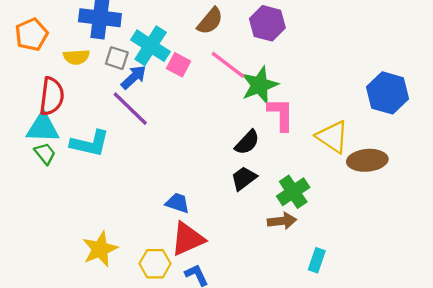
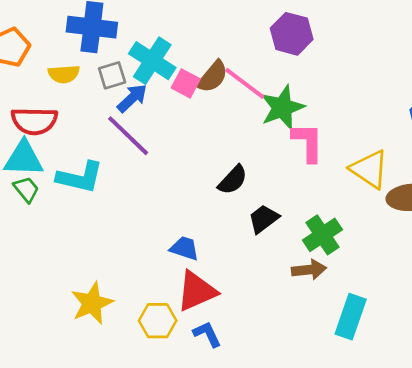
brown semicircle: (210, 21) -> (213, 77), moved
gray square: (117, 58) -> (112, 75), turned -35
red semicircle: (52, 96) -> (34, 121), turned 84
black semicircle: (247, 142) -> (233, 180), moved
cyan rectangle: (317, 260) -> (351, 317), size x1.5

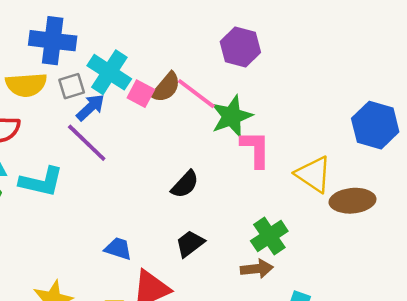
yellow semicircle: (64, 74) -> (26, 85), size x1.4
black trapezoid: (263, 219) -> (190, 244), moved
blue trapezoid: (184, 248) -> (118, 249), moved

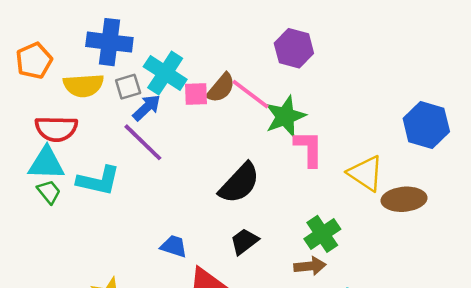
pink square: (141, 94) -> (196, 94), turned -30
black semicircle: (185, 184) -> (239, 183), size x1.5

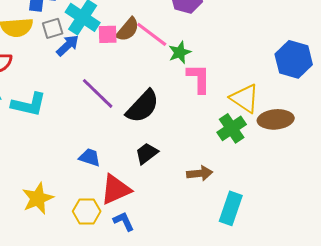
green star: (285, 116) -> (180, 52), size x0.7
purple line: (143, 142) -> (98, 93), moved
green cross: (322, 234) -> (232, 128), moved

